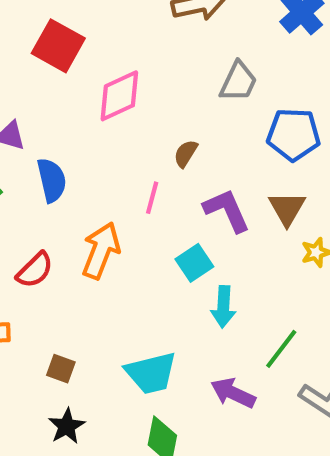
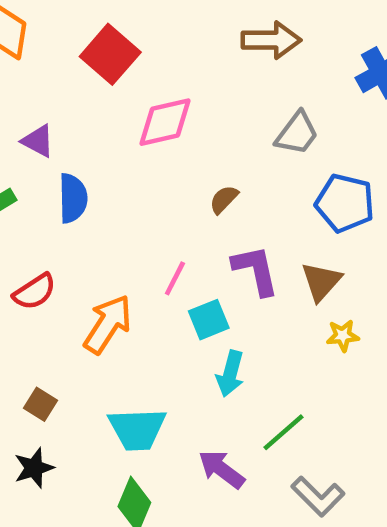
pink line: (152, 198) -> (175, 278), moved
orange arrow: (101, 251) -> (108, 324), moved

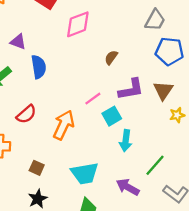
gray trapezoid: (297, 133) -> (155, 20), moved
purple L-shape: (256, 270) -> (131, 89), turned 100
pink line: (175, 278) -> (93, 99), turned 35

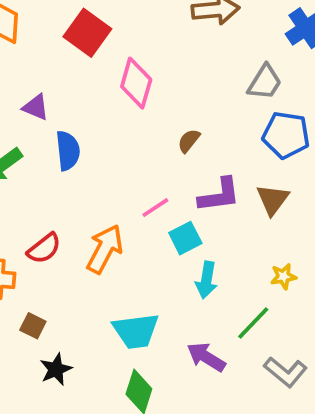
pink diamond: (78, 24) -> (136, 83), turned -56
red semicircle: (26, 114) -> (44, 248), moved
yellow star: (177, 115) -> (283, 276), moved
brown square: (37, 168) -> (33, 326), moved

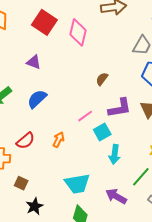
pink diamond: (136, 83) -> (78, 32), moved
purple triangle: (36, 107) -> (34, 62), moved
blue semicircle: (68, 151) -> (37, 99), moved, turned -125
orange arrow: (105, 249) -> (59, 140), size x0.6

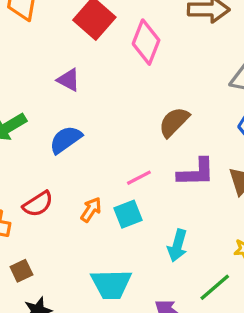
brown semicircle: (102, 79) -> (174, 122), size x1.5
cyan square: (102, 132) -> (128, 214), moved
brown square: (21, 183) -> (21, 271), turned 32

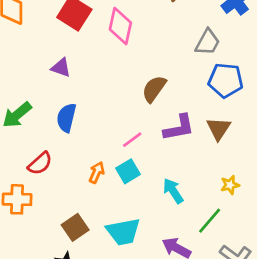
blue semicircle: (66, 140) -> (66, 118), turned -32
red semicircle: (38, 204) -> (40, 163), moved
cyan arrow: (177, 245) -> (173, 191), turned 140
brown square: (21, 271) -> (75, 227), moved, size x1.4

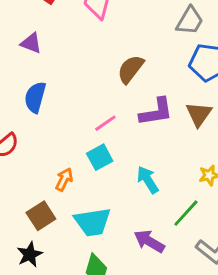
orange arrow: (97, 173) -> (64, 179), moved

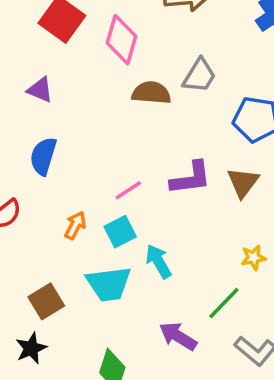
gray trapezoid: (190, 21) -> (199, 76), moved
brown semicircle: (131, 69) -> (151, 93), moved, turned 56
orange arrow: (64, 179) -> (75, 225), moved
cyan arrow: (148, 180) -> (158, 261), moved
cyan trapezoid: (93, 222) -> (109, 284), moved

